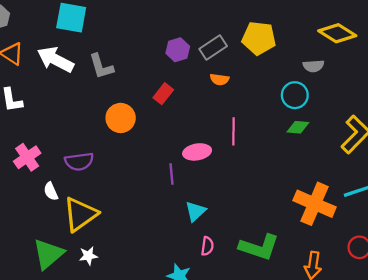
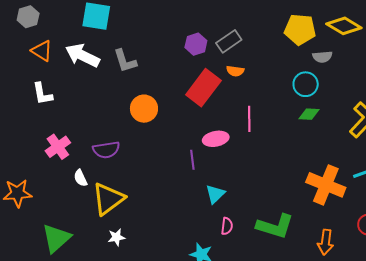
yellow pentagon: (259, 38) -> (300, 30), moved
red rectangle: (163, 94) -> (203, 88), moved, size x1.8
green triangle: (48, 254) -> (56, 238), moved

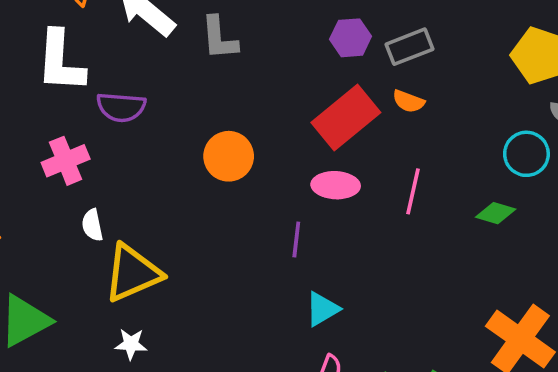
white L-shape: (42, 94) -> (60, 61), size x1.5
orange circle: (144, 109) -> (229, 156), moved
green diamond: (309, 114) -> (496, 213), moved
pink ellipse: (216, 139) -> (336, 185), moved
purple semicircle: (106, 150) -> (121, 107), moved

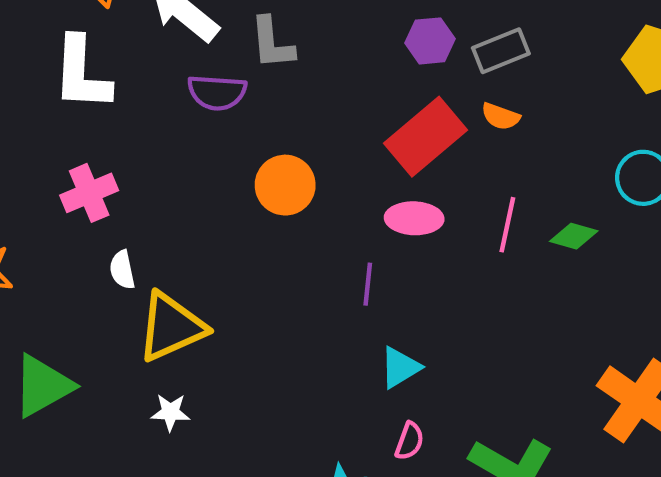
purple semicircle: (121, 107) -> (217, 92), moved
green diamond: (496, 213) -> (574, 236), moved

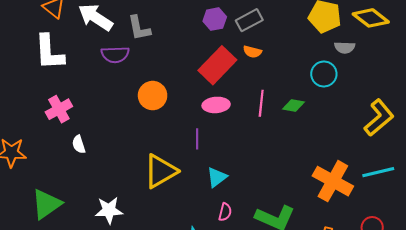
yellow triangle: (171, 327) -> (160, 171), moved
white star: (170, 412) -> (109, 210), size x1.5

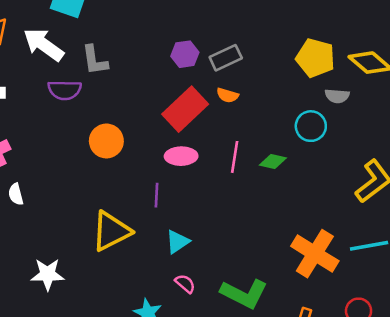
pink semicircle: (225, 212) -> (185, 284), turned -66

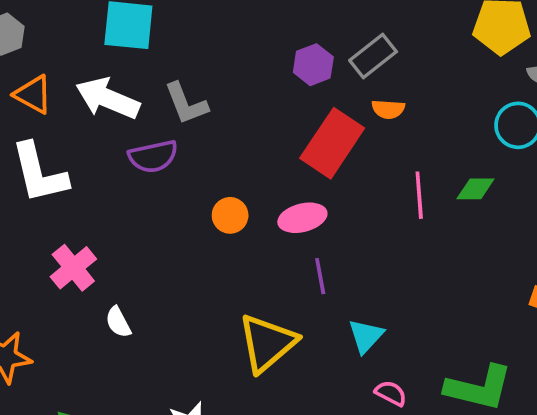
orange circle: (106, 141) -> (230, 215), size x0.7
pink ellipse: (181, 156) -> (302, 218), moved

